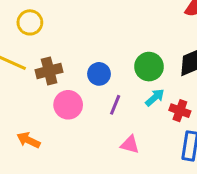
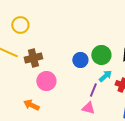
blue circle: (99, 74) -> (80, 60), moved
purple line: (115, 105) -> (93, 90), moved
orange arrow: (28, 140) -> (31, 105), moved

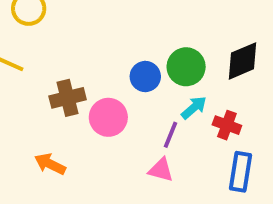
brown cross: (33, 58) -> (68, 98), moved
pink circle: (46, 81) -> (108, 117), moved

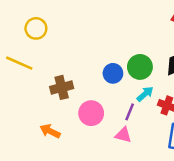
pink circle: (108, 117) -> (91, 113), moved

